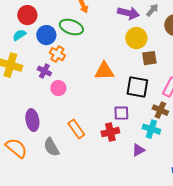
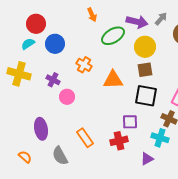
green ellipse: (71, 27) -> (113, 36), moved, turned -50
orange cross: (57, 54) -> (84, 65), moved
brown square: (149, 58) -> (145, 70), moved
orange semicircle: (16, 148) -> (25, 157), size x0.6

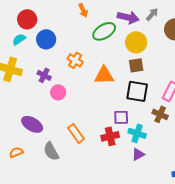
purple ellipse: (41, 129) -> (32, 124), turned -50
cyan cross: (160, 138) -> (137, 133), moved
orange semicircle: (25, 157) -> (16, 152), turned -64

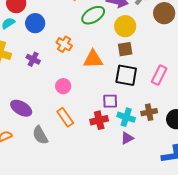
pink circle: (58, 92) -> (63, 86), moved
brown cross: (160, 114) -> (149, 112), moved, turned -35

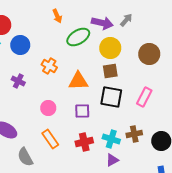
brown circle: (164, 13) -> (149, 54), moved
purple square: (110, 101) -> (82, 111), moved

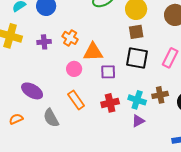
orange cross: (49, 66) -> (70, 38), moved
purple cross: (18, 81) -> (44, 42), turned -32
orange triangle: (78, 81) -> (93, 52), moved

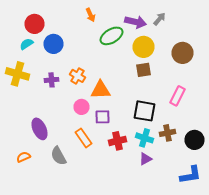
black square: (137, 58) -> (144, 111), moved
purple square: (108, 72) -> (102, 117), moved
purple ellipse: (32, 91) -> (40, 129), turned 35

